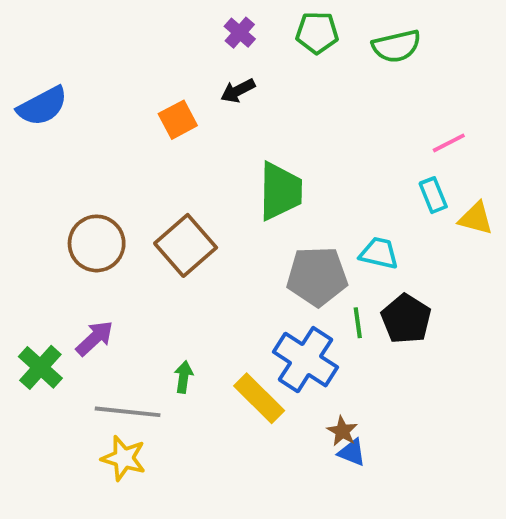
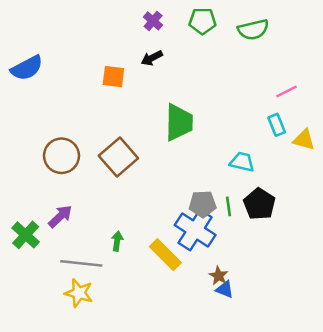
orange square: (178, 120) -> (113, 77), turned 35
gray pentagon: (317, 276) -> (202, 204), moved, size x0.7

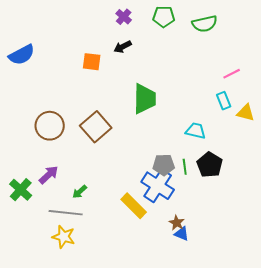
green arrow: (117, 241) -> (80, 192), moved, turned -140

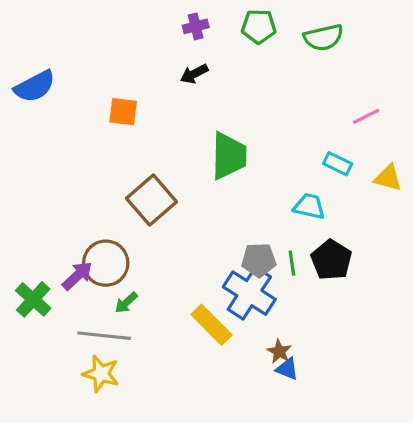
purple cross: (124, 17) -> (196, 26), turned 35
orange square: (92, 62) -> (123, 112), moved
cyan rectangle: (224, 101) -> (338, 164), moved, turned -42
brown circle: (50, 126) -> (106, 263), moved

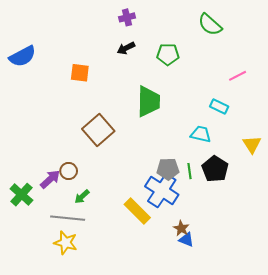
green pentagon: (259, 26) -> (168, 54), moved
green semicircle: (323, 37) -> (210, 25), turned 55
yellow triangle: (388, 178) -> (252, 144), moved, turned 42
brown circle: (106, 263) -> (69, 171), size x0.6

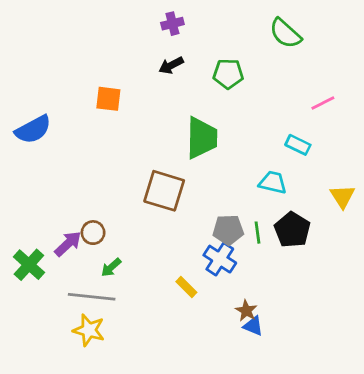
blue semicircle: (23, 56) -> (33, 129), moved
brown square: (98, 130) -> (164, 191), moved, turned -32
blue cross: (162, 190) -> (220, 259), size x0.7
yellow rectangle: (137, 211) -> (186, 287), size x0.6

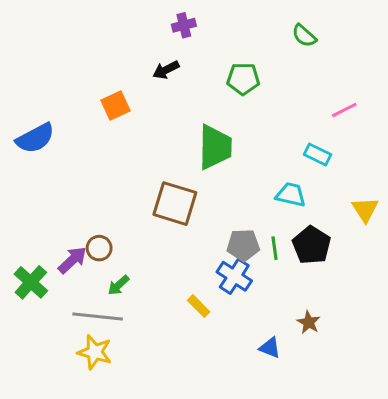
green semicircle: (285, 33) -> (304, 36), size x0.7
black arrow: (171, 65) -> (166, 70), moved
orange square: (108, 99) -> (115, 105), turned -32
brown star: (246, 311) -> (309, 322), moved

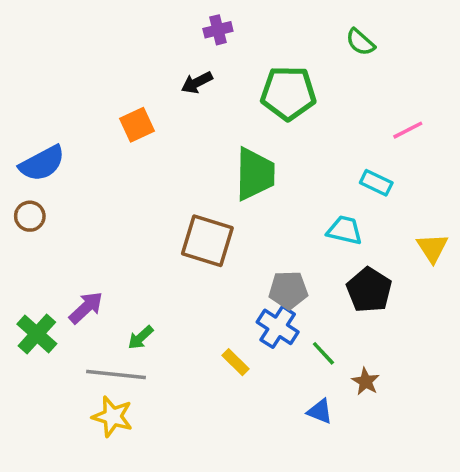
green pentagon: (243, 79) -> (288, 93), size x1.4
brown circle: (99, 248) -> (30, 216), moved
green line: (274, 248) -> (323, 353), moved, turned -35

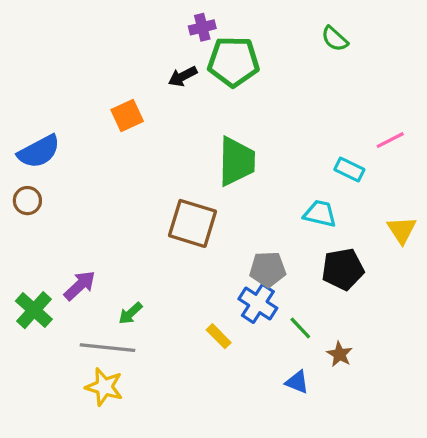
green pentagon: (288, 93) -> (233, 62), moved
pink line: (408, 130) -> (390, 140), moved
black pentagon: (369, 290) -> (343, 269), turned 30

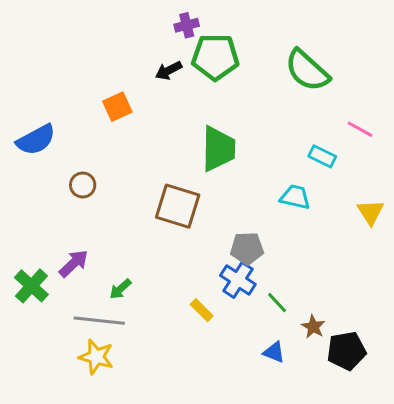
green semicircle: (335, 39) -> (307, 70), moved, size x1.8
pink line: (390, 140) -> (360, 129), turned 56
brown circle: (27, 201) -> (83, 185), moved
black pentagon: (343, 269) -> (346, 351), moved

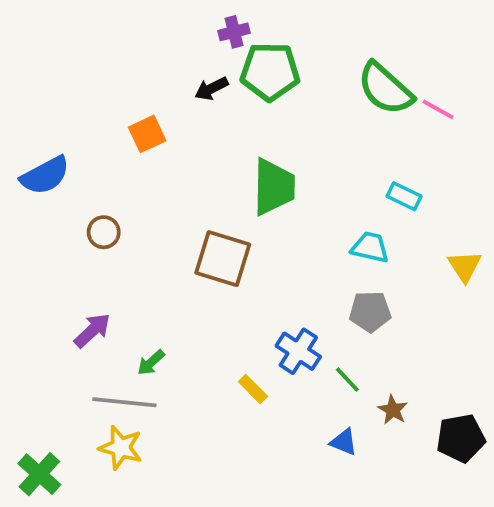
pink line: (360, 129) -> (438, 109), moved
gray pentagon: (247, 248) -> (370, 312), moved
green cross: (31, 286) -> (39, 474), moved
black pentagon: (346, 351) -> (461, 438), moved

